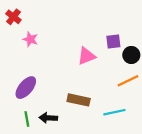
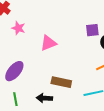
pink triangle: (86, 56) -> (48, 43), moved
black arrow: (48, 118) -> (44, 98), moved

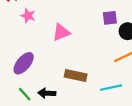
black arrow: (44, 98) -> (47, 93), moved
green line: (15, 99) -> (25, 94), turned -32

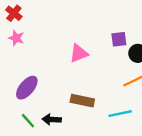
pink star: (28, 16) -> (16, 38), moved
pink triangle: (61, 32) -> (79, 53), moved

